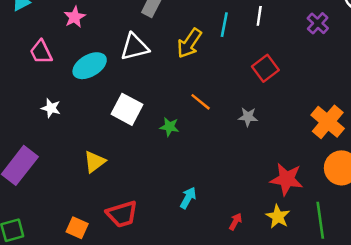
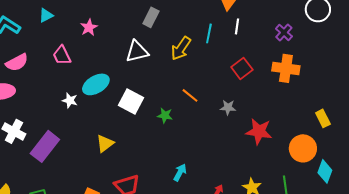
cyan ellipse: (90, 66) -> (96, 84), moved
orange cross: (328, 122) -> (286, 68), moved, turned -32
red star: (287, 179) -> (259, 131), moved

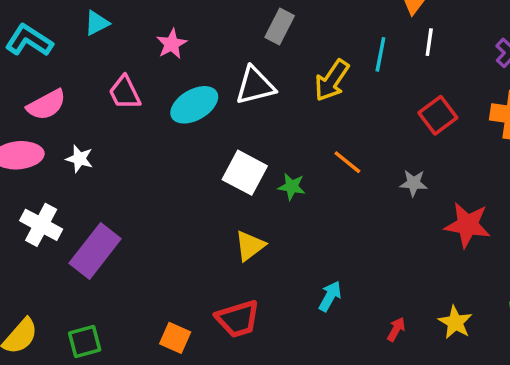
cyan ellipse: (96, 84) -> (194, 105), moved
white star: (70, 100) -> (79, 159), moved
green star: (165, 115) -> (292, 187), moved
yellow triangle: (105, 143) -> (250, 246), moved

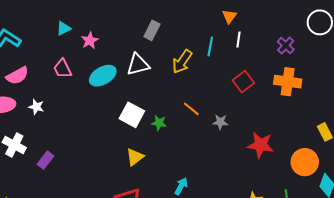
cyan triangle: (97, 23) -> (64, 28), moved
gray star: (414, 183) -> (220, 122), moved
purple rectangle: (95, 251) -> (45, 160), size x0.6

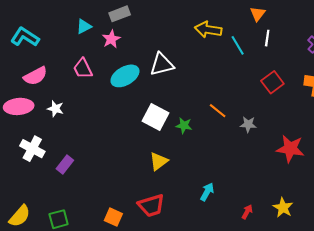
gray rectangle: (152, 30) -> (120, 14), moved, turned 42
cyan line: (210, 46) -> (238, 45), turned -42
yellow arrow: (182, 62) -> (208, 30), moved, turned 65

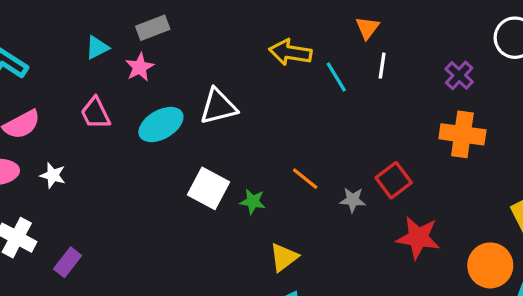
red square: (272, 82) -> (394, 180), moved
yellow triangle: (159, 161) -> (284, 257), moved

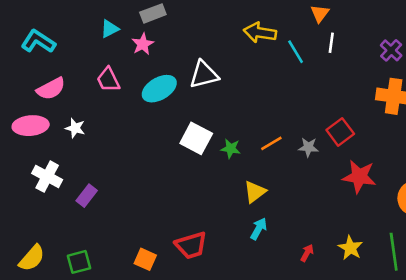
orange line: (305, 179) -> (271, 143), moved, turned -70

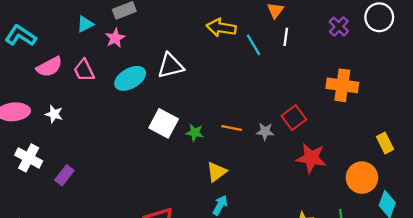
purple cross: (391, 50) -> (339, 27), moved
pink semicircle: (51, 89) -> (49, 67), moved
orange line: (271, 143) -> (232, 128), turned 42

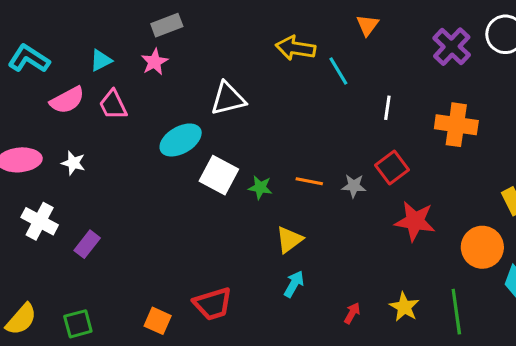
cyan triangle: (85, 24) -> (101, 60), moved
purple cross: (339, 27) -> (452, 47), size x1.4
white line: (286, 37) -> (387, 108), moved
cyan ellipse: (130, 78) -> (181, 140), moved

